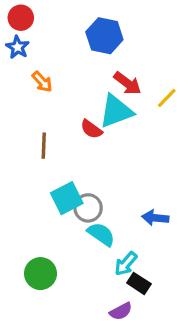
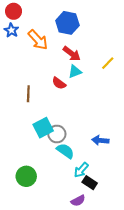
orange arrow: (42, 82) -> (38, 40), moved, size x1.5
red arrow: (127, 83) -> (72, 54), moved
cyan triangle: (116, 111) -> (75, 72), size x0.6

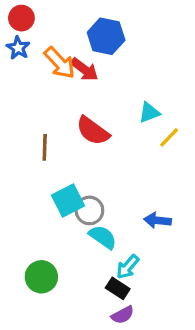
red arrow: (72, 54) -> (84, 69), moved
yellow line: (108, 63) -> (169, 137), moved
cyan triangle: (75, 72) -> (149, 113), moved
red semicircle: (59, 83) -> (93, 131), size x1.5
black rectangle: (90, 183) -> (118, 288), moved

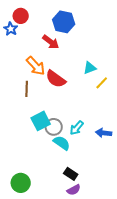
red circle: (21, 18) -> (21, 16), moved
orange arrow: (60, 63) -> (36, 66), moved
blue arrow: (157, 220) -> (104, 133), moved
cyan arrow: (128, 267) -> (77, 128), moved
green circle: (41, 277) -> (21, 183), moved

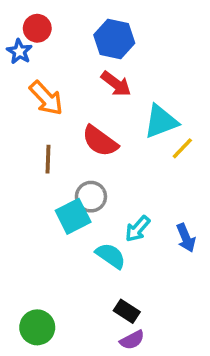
red arrow: (51, 42) -> (116, 84), moved
orange arrow: (36, 66) -> (46, 98), moved
cyan triangle: (90, 68) -> (161, 121), size x1.5
gray circle: (54, 127) -> (91, 197), moved
blue arrow: (104, 133) -> (186, 238), turned -119

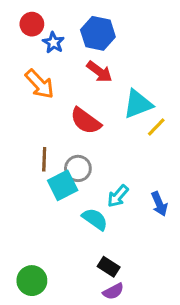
blue star: (19, 52) -> (53, 43), moved
brown line: (48, 159) -> (44, 159), moved

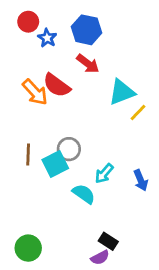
orange arrow: (40, 84) -> (35, 92), moved
red semicircle: (86, 121) -> (57, 85), moved
brown line: (44, 159) -> (28, 155), moved
black rectangle: (109, 267) -> (108, 241), moved

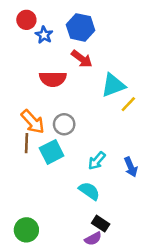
red semicircle: (57, 85) -> (53, 79), turned -36
orange arrow: (35, 92) -> (33, 122), moved
gray circle: (69, 149) -> (64, 124), moved
cyan semicircle: (84, 194) -> (89, 191), moved

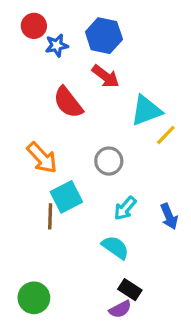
blue star: (44, 35) -> (57, 45), turned 30
red semicircle: (53, 79) -> (68, 102), turned 52
gray circle: (64, 124) -> (109, 161), moved
brown line: (26, 143) -> (50, 216), moved

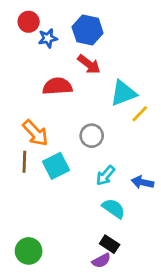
red semicircle: (68, 102) -> (57, 86), turned 124
brown line: (50, 216) -> (24, 162), moved
blue arrow: (169, 216) -> (142, 182), turned 125
cyan semicircle: (115, 247) -> (114, 208), moved

